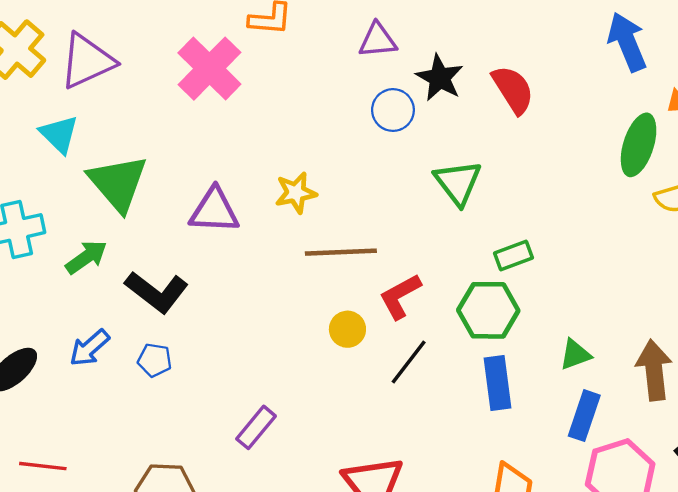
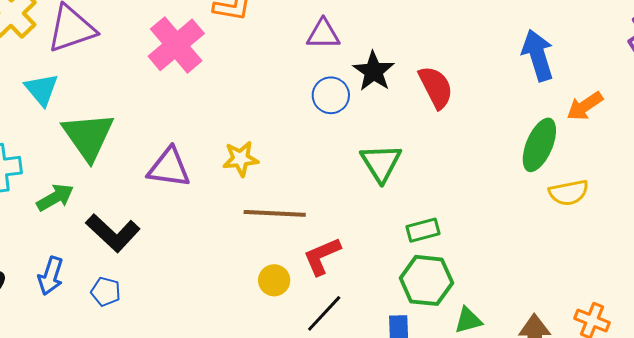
green hexagon: (488, 310) -> (426, 280), moved
blue arrow: (89, 348) -> (51, 276), turned -36

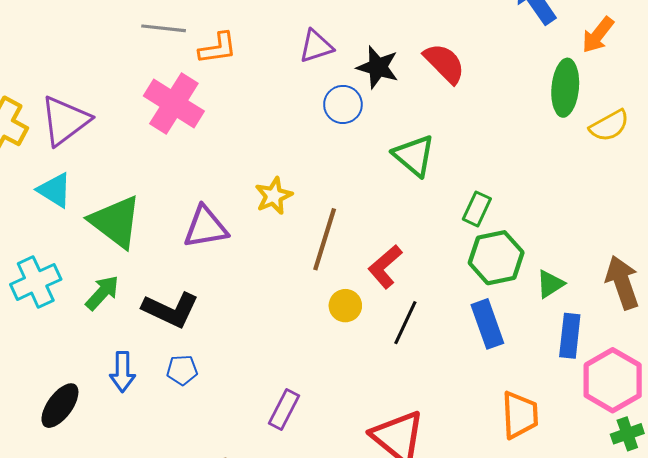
brown line: (275, 213) -> (325, 239), turned -58
green rectangle: (423, 230) -> (477, 209), turned -32

